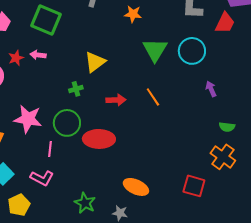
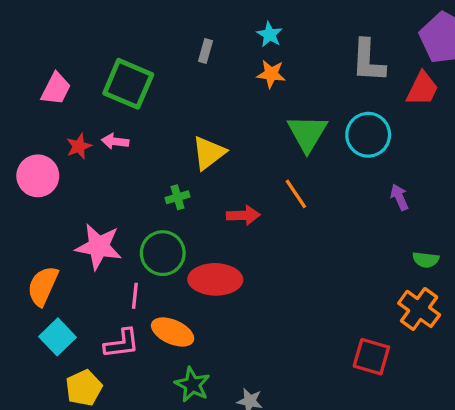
orange line: (153, 97) -> (296, 194), moved
pink L-shape: (42, 178) -> (122, 343), turned -35
orange ellipse: (136, 187) -> (173, 332), moved

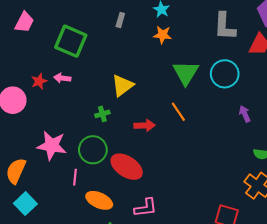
pink trapezoid: (56, 89) -> (24, 22), moved
red ellipse: (215, 279) -> (127, 167), turned 32
pink L-shape: (122, 343) -> (146, 208), moved

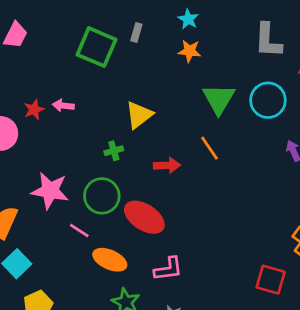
green square: (71, 41) -> (97, 47), moved
pink line: (75, 177) -> (79, 230), turned -63

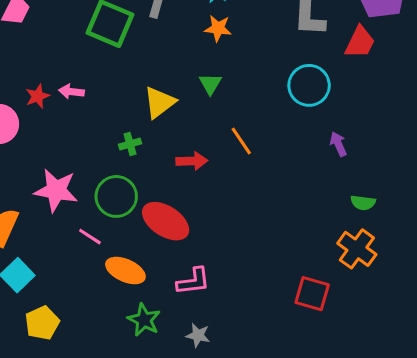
green triangle: (219, 99) -> (210, 84), moved, size x0.6

